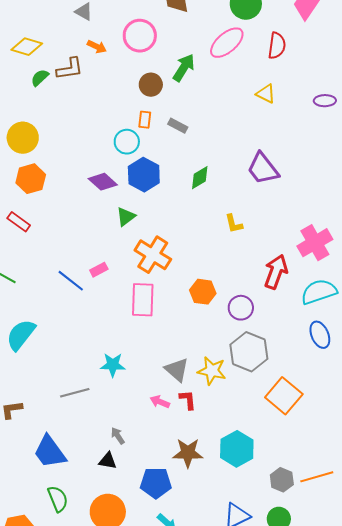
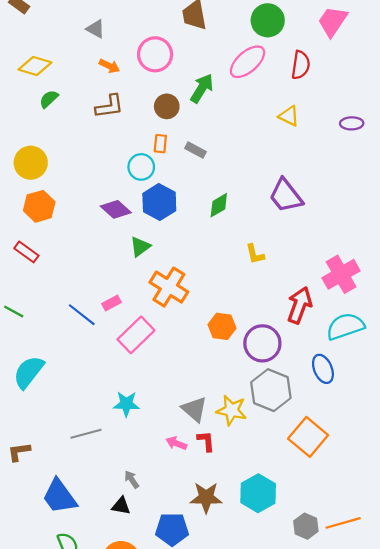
brown L-shape: (70, 69) -> (109, 106), moved
pink rectangle: (143, 300) -> (136, 335), moved, turned 44
purple circle: (241, 308) -> (262, 343), size x1.4
blue ellipse: (320, 335) -> (323, 369), moved

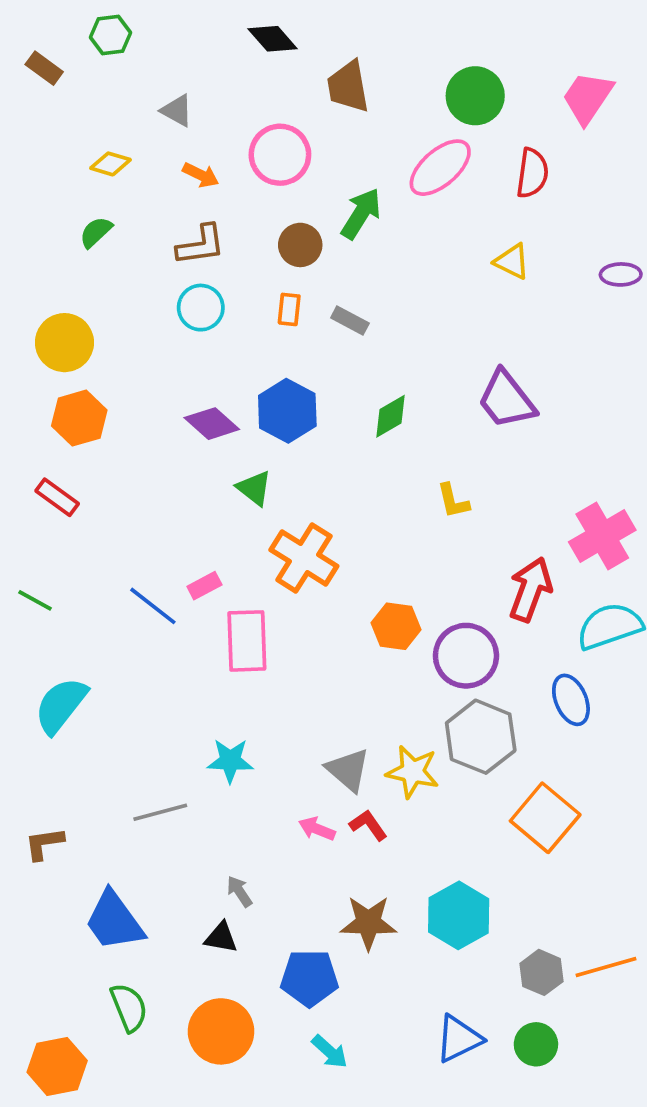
yellow diamond: (35, 66) -> (111, 164), moved, size x0.7
cyan circle: (141, 167) -> (201, 308), moved
green triangle: (140, 247) -> (254, 488), turned -45
pink rectangle: (136, 335) -> (247, 641), turned -48
red L-shape: (206, 441) -> (368, 825), turned -30

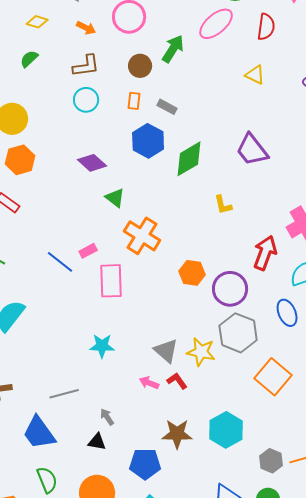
blue hexagon: (287, 411) -> (148, 141), moved
green diamond: (390, 416) -> (189, 159), size x1.5
gray line: (160, 812) -> (64, 394), moved

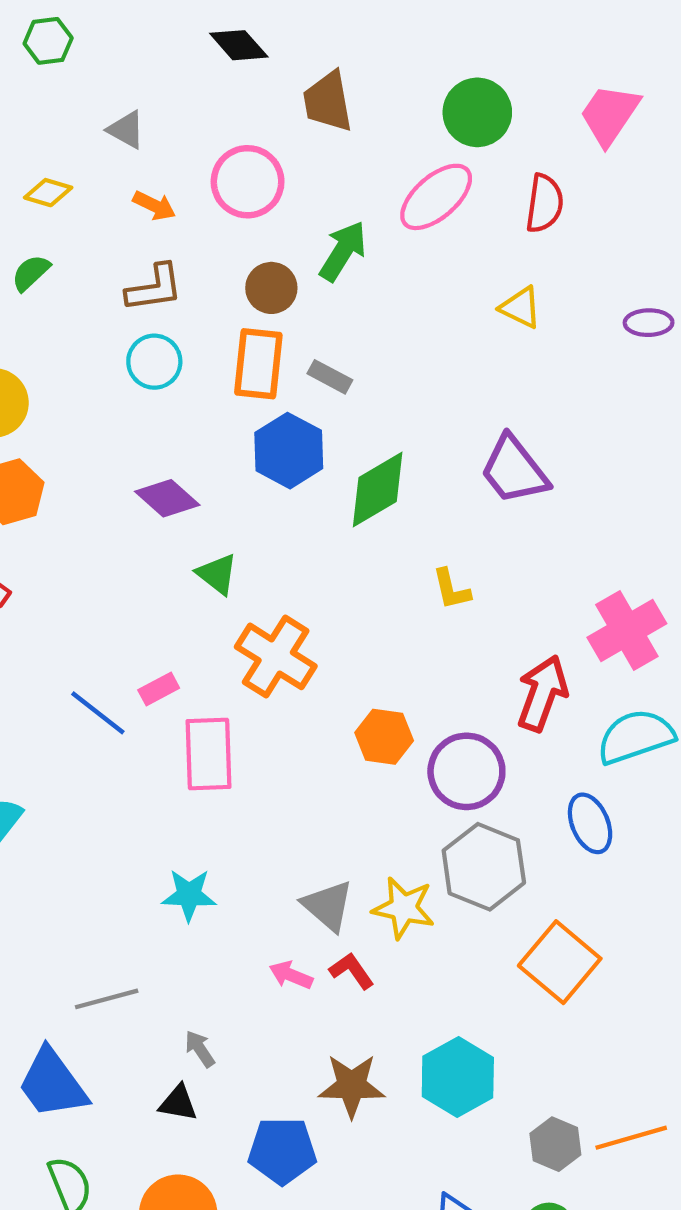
orange rectangle: (134, 101) -> (258, 364), size x1.8

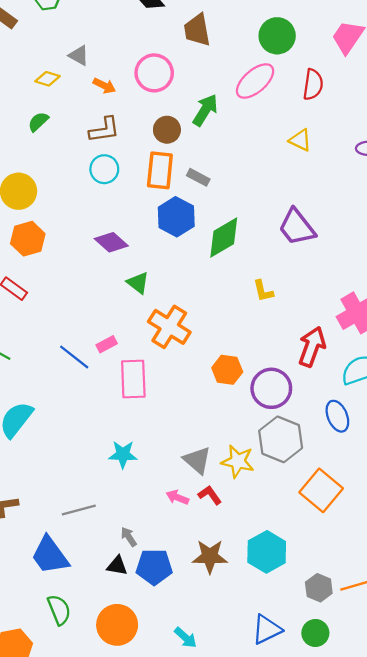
gray triangle: (126, 130) -> (79, 56), moved
blue pentagon: (282, 1151) -> (154, 567), moved

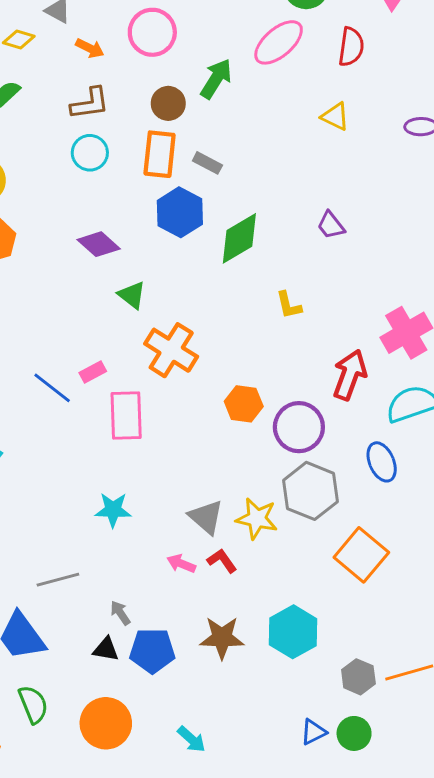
purple trapezoid: (297, 227) -> (331, 225), size x0.6
blue triangle: (267, 630) -> (313, 732), moved, size x0.7

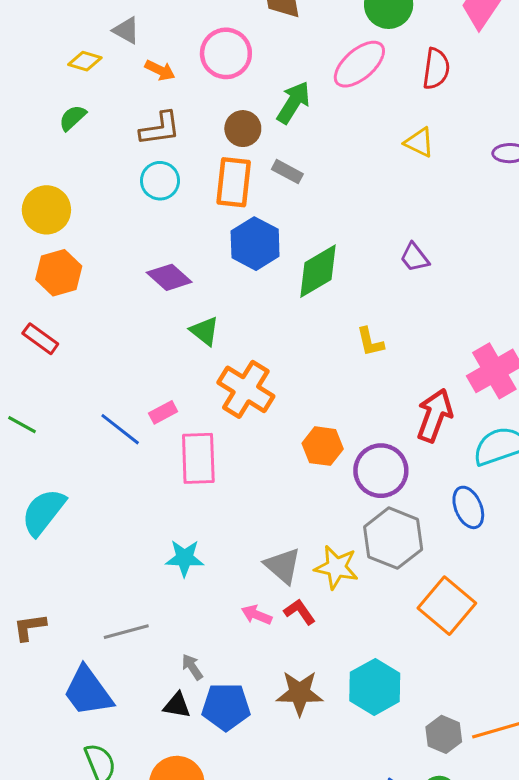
gray rectangle: (207, 163) -> (287, 172), moved

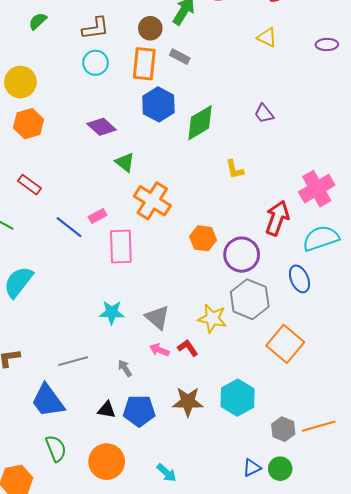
red rectangle: (40, 339) -> (30, 185), moved
gray triangle: (283, 566) -> (157, 317), moved
gray arrow: (192, 667) -> (125, 368), moved

